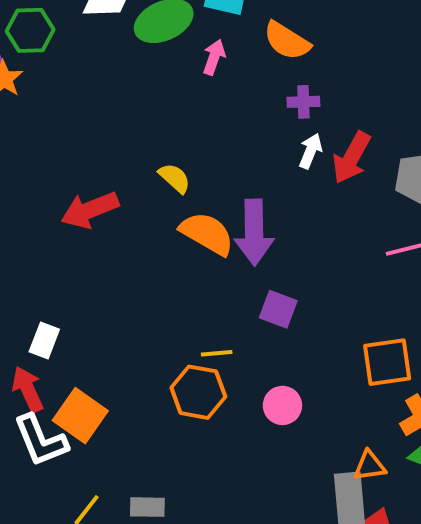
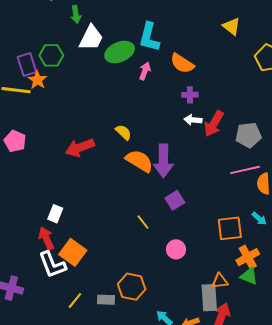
white arrow: (310, 151) -> (193, 120), turned -108
purple square: (278, 309) -> (175, 200), turned 36
yellow line: (217, 353) -> (143, 222), turned 56
orange hexagon: (198, 392) -> (132, 287), moved

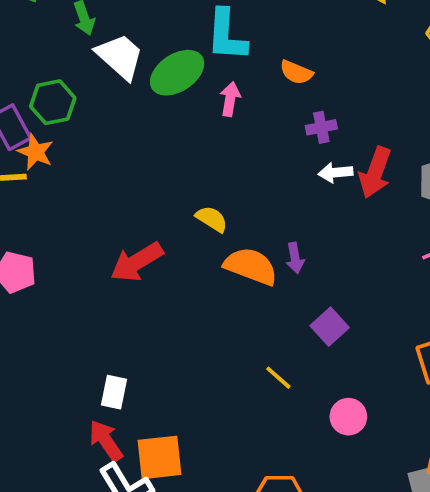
white trapezoid: (91, 38) -> (120, 56), turned -64
orange semicircle: (182, 63) -> (296, 72), size x0.7
purple arrow: (163, 161) -> (295, 258), size x0.5
orange square: (73, 252) -> (159, 457), turned -32

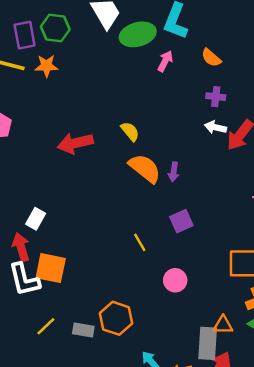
orange star: (35, 152) -> (46, 66), moved, turned 30

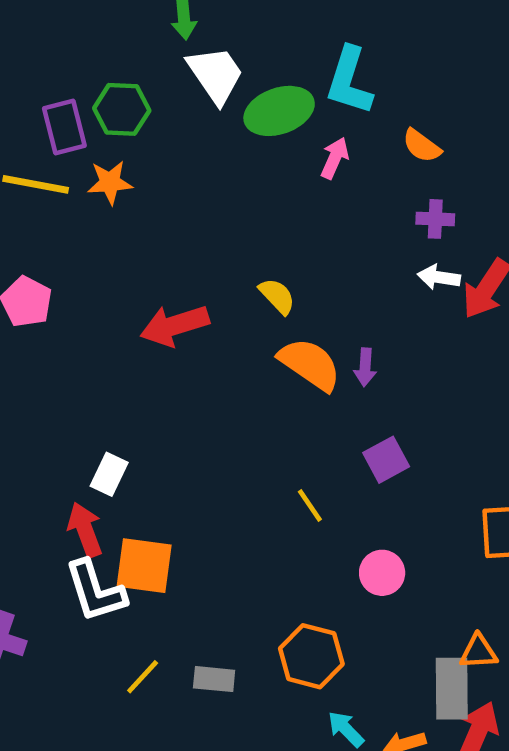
orange hexagon: (116, 318) -> (311, 656), moved

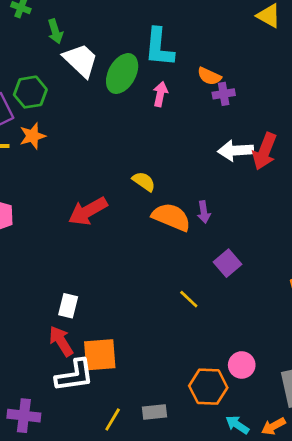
green ellipse: (279, 111) -> (122, 74), turned -30
purple cross: (435, 219) -> (224, 94), moved
white arrow: (439, 277) -> (236, 150), size x1.4
pink circle: (382, 573) -> (242, 365), moved
white L-shape: (95, 591) -> (75, 375), turned -69

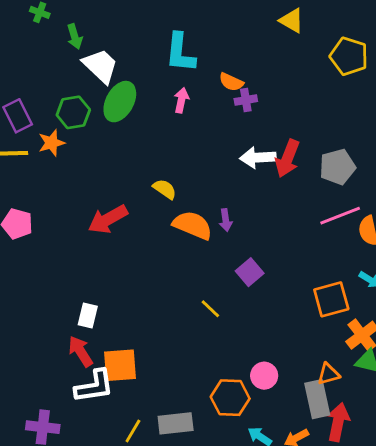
green ellipse: (122, 74) -> (120, 102), moved
green hexagon: (30, 92) -> (73, 112), moved
gray rectangle: (155, 412) -> (176, 423), size x1.4

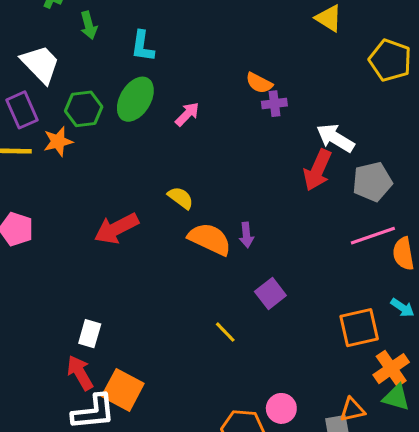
cyan L-shape: (180, 53) -> (143, 46), moved, size x0.7
white trapezoid: (100, 66) -> (40, 64), moved
pink arrow: (181, 100) -> (187, 114), moved, turned 30
white arrow: (258, 158) -> (335, 138), moved, turned 32
orange square: (120, 365) -> (123, 390), turned 30

